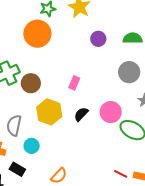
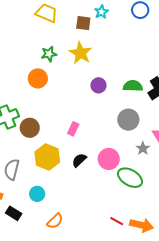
orange circle: (37, 34) -> (38, 78), size x0.7
cyan circle: (32, 146) -> (37, 194), moved

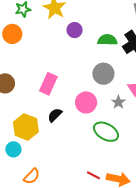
purple circle: (99, 85) -> (75, 30), moved
pink rectangle: (73, 129) -> (48, 84), size x1.5
yellow hexagon: (47, 157) -> (26, 127), moved
pink circle: (109, 159) -> (86, 102), moved

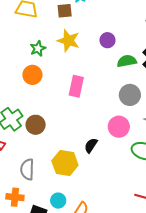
purple circle: (75, 30) -> (107, 40), moved
pink rectangle: (48, 84) -> (76, 86), moved
cyan circle: (13, 149) -> (58, 201), moved

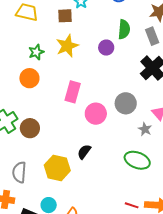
yellow star: (68, 41) -> (67, 46), turned 30
green semicircle: (127, 61) -> (124, 29), moved, turned 102
pink circle: (119, 127) -> (96, 114), moved

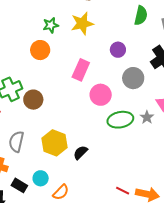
purple circle: (106, 48) -> (118, 50), moved
gray circle: (126, 103) -> (133, 78), moved
black semicircle: (84, 152) -> (80, 153), moved
green ellipse: (137, 160) -> (120, 120), moved, turned -40

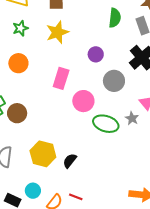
green star: (51, 25) -> (20, 28), moved
green ellipse: (120, 120) -> (106, 124), turned 35
red line: (123, 191) -> (76, 197), moved

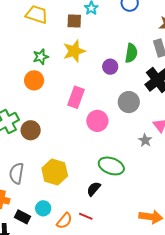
green semicircle: (115, 18) -> (131, 53), moved
green star: (20, 28) -> (41, 57), moved
purple circle: (96, 54) -> (110, 67), moved
green ellipse: (106, 124) -> (111, 166), moved
black semicircle: (70, 161) -> (94, 189), moved

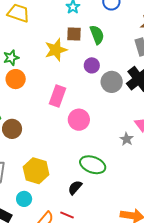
brown square: (74, 21) -> (74, 34), moved
green semicircle: (131, 53) -> (97, 35), moved, turned -30
green star: (41, 57) -> (11, 58), moved
gray circle: (129, 102) -> (112, 82), moved
cyan circle: (43, 208) -> (24, 199), moved

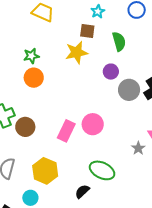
brown square: (74, 34) -> (87, 31), moved
pink rectangle: (57, 96) -> (66, 131), moved

